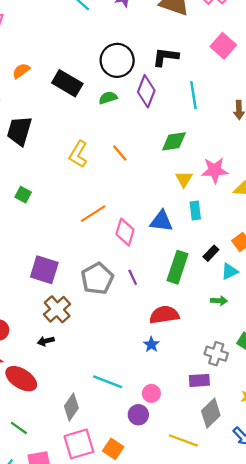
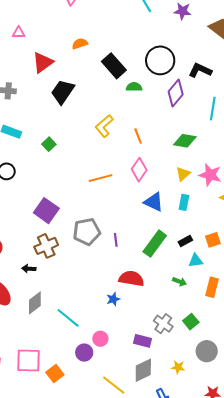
green semicircle: (108, 98) -> (134, 87), moved
pink diamond: (125, 232) -> (139, 170), moved
gray diamond: (71, 407) -> (35, 303), moved

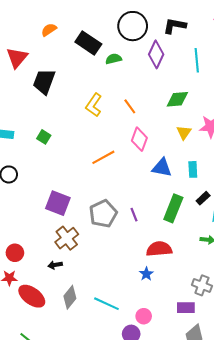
cyan rectangle: (184, 202) -> (193, 169), moved

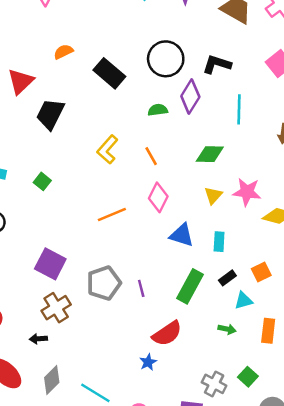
green semicircle: (114, 59) -> (158, 110), moved
red semicircle: (159, 249) -> (167, 334), turned 145

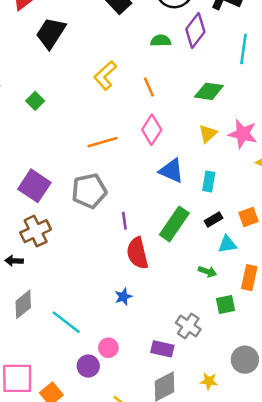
gray pentagon: (104, 283) -> (89, 191), moved
red semicircle: (167, 334) -> (137, 253), moved, turned 104
green square: (248, 377) -> (226, 305), moved, turned 30

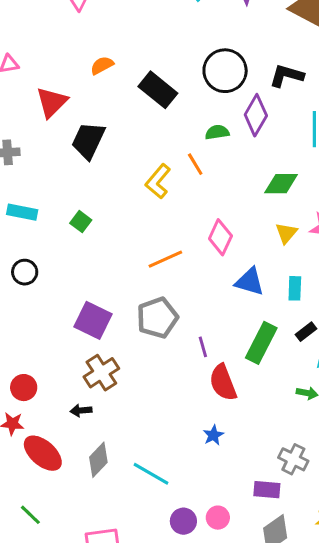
orange line: (149, 87) -> (195, 164), moved
pink circle: (108, 348) -> (218, 518), moved

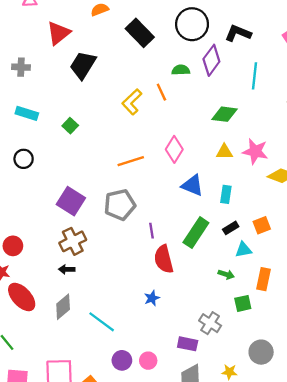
yellow triangle: (286, 233) -> (224, 152), turned 42
black arrow: (81, 411) -> (67, 269), moved

